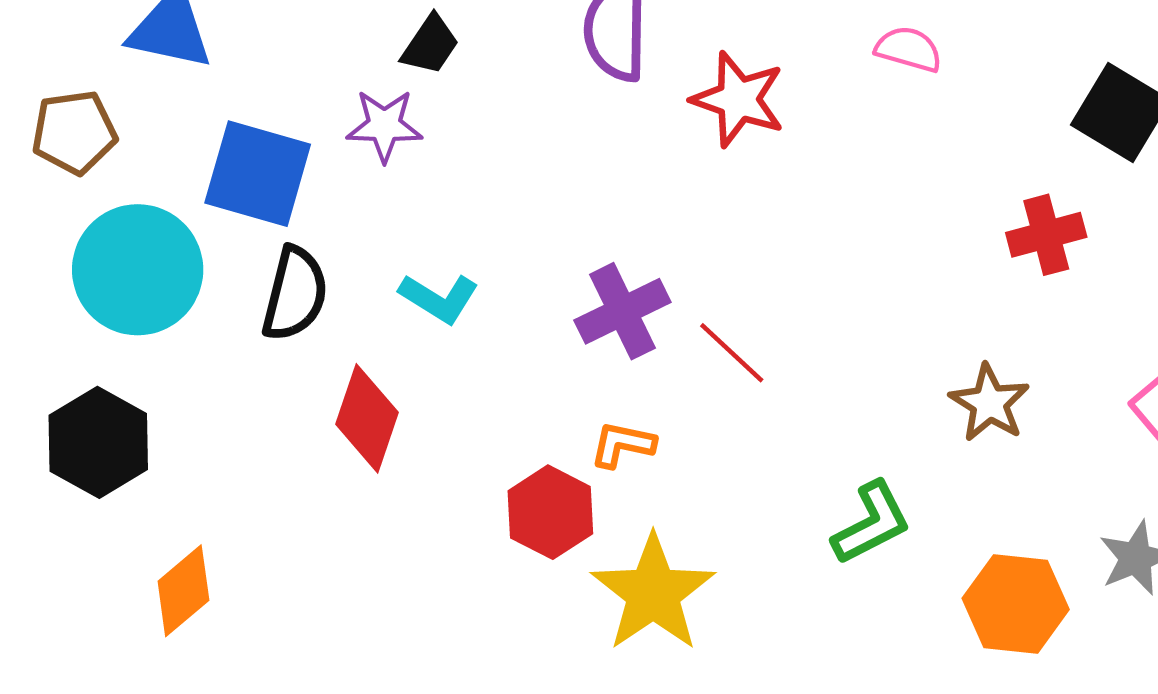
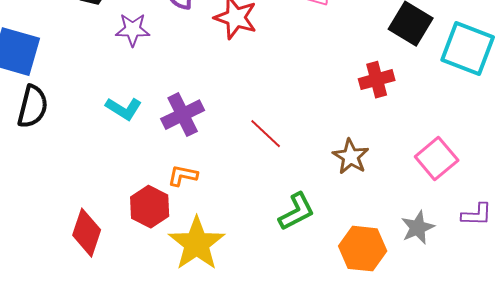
purple star: (384, 126) -> (133, 30), moved
cyan L-shape: (439, 298) -> (124, 109), moved
red line: (732, 353) -> (266, 134), moved
red diamond: (367, 418) -> (87, 233), moved

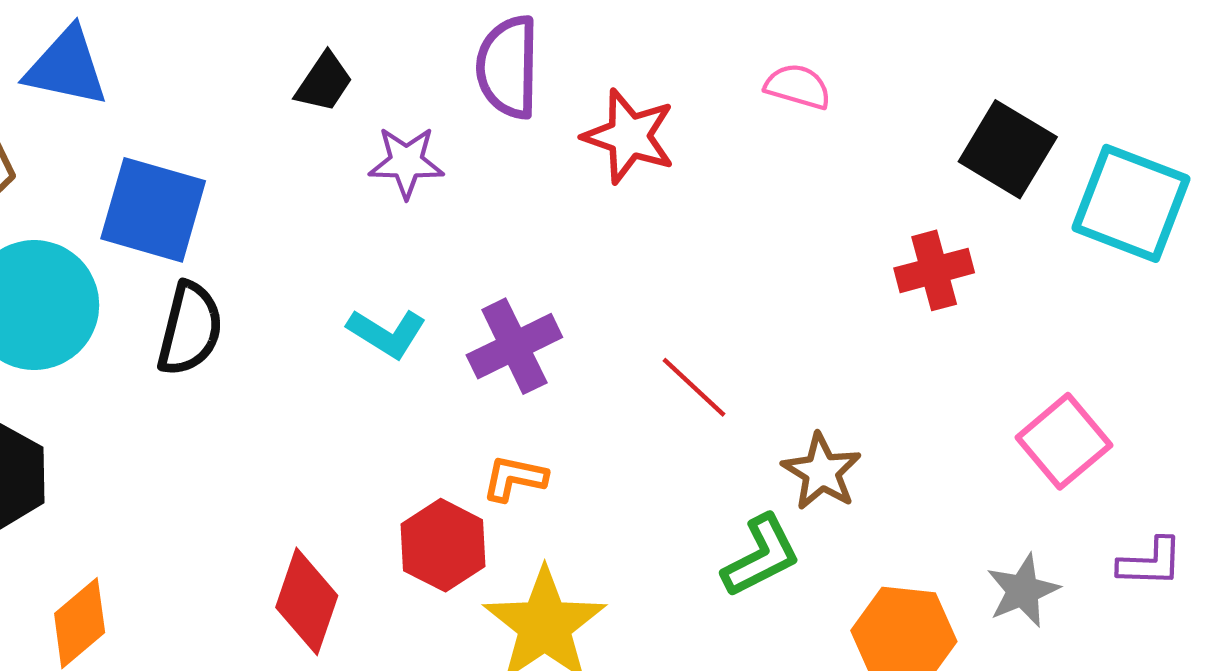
brown star: (351, 157) -> (822, 472), moved

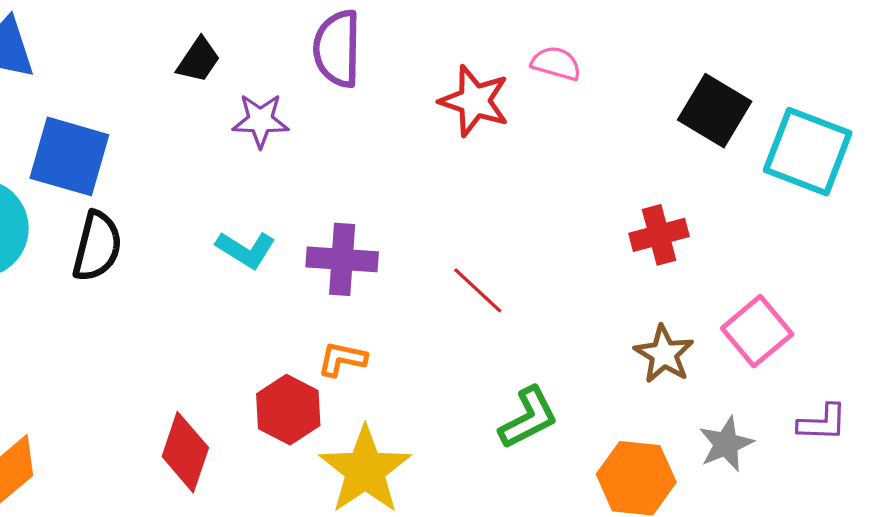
red star: (629, 136) -> (474, 101), moved
red cross: (934, 270) -> (659, 235), moved
purple cross: (514, 346) -> (342, 259), turned 30
brown star: (822, 472) -> (664, 354), moved

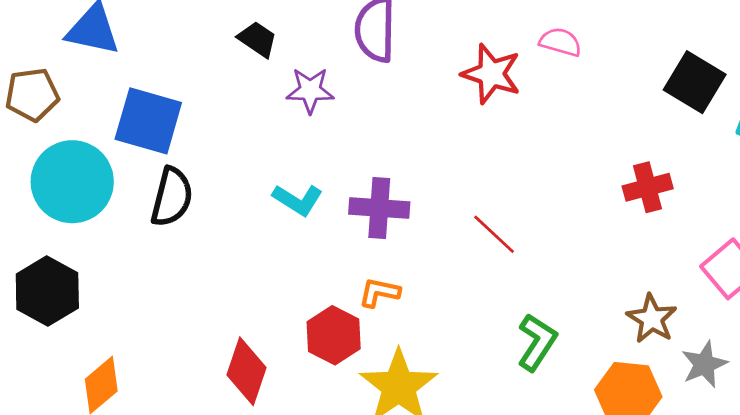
black trapezoid: (198, 60) -> (258, 39), turned -90
brown star: (664, 354) -> (652, 319), moved
green L-shape: (528, 418) -> (537, 342), turned -30

